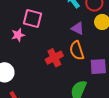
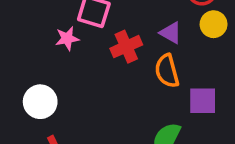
red cross: (54, 58) -> (126, 47), moved

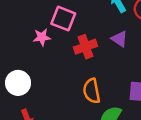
orange semicircle: (167, 71) -> (92, 91), moved

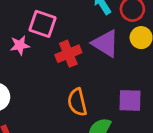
purple triangle: (119, 39) -> (105, 44), size x1.5

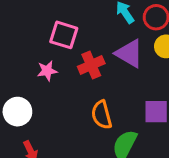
pink star: (20, 45) -> (47, 71), moved

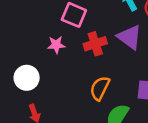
orange semicircle: (102, 115) -> (100, 88), turned 35

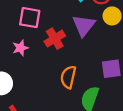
purple triangle: (129, 37) -> (84, 25), turned 45

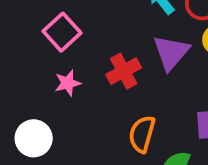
pink square: (30, 18) -> (62, 32), moved, turned 35

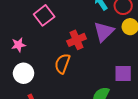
pink star: (68, 83) -> (18, 45), moved
orange semicircle: (142, 134) -> (62, 64), moved

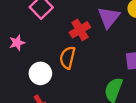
white circle: (24, 73) -> (40, 73), moved

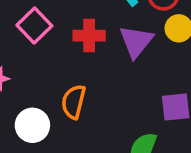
red cross: (80, 30) -> (89, 36), moved, turned 30

